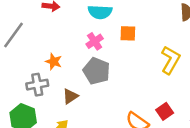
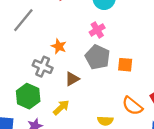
orange square: (128, 33) -> (125, 65), moved
gray cross: (37, 85) -> (43, 67), turned 30

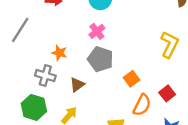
orange square: (125, 65) -> (132, 79), moved, turned -35
orange semicircle: (132, 106) -> (142, 105), turned -95

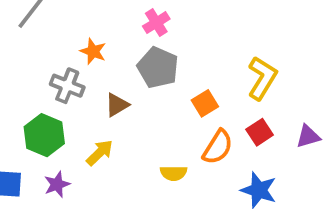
yellow L-shape: (170, 44) -> (262, 78), moved

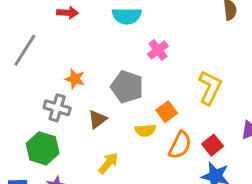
pink cross: (156, 23) -> (158, 50), moved
red square: (260, 132) -> (213, 145), moved
yellow arrow: (100, 153) -> (108, 163), moved
yellow semicircle: (173, 173) -> (145, 130), moved

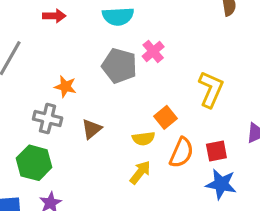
gray pentagon: (127, 87) -> (119, 66), moved
red square: (213, 145) -> (216, 151), turned 30
yellow arrow: (108, 163) -> (140, 172), moved

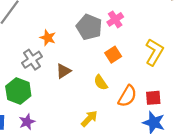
orange square: (166, 117) -> (113, 55), moved
gray cross: (48, 119) -> (32, 60), turned 36
yellow semicircle: (144, 139) -> (101, 82), turned 56
yellow arrow: (140, 172) -> (89, 119), moved

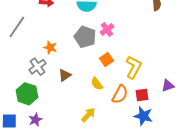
yellow L-shape: (154, 52) -> (134, 67), moved

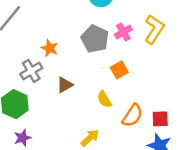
yellow L-shape: (134, 67) -> (154, 29), moved

